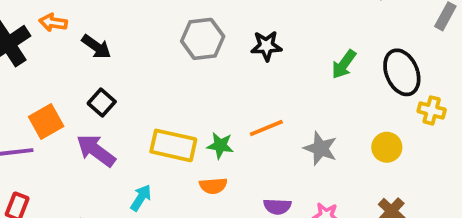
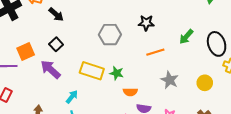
gray hexagon: (203, 39) -> (110, 35), moved
orange line: (266, 128) -> (155, 52), moved
orange semicircle: (213, 186) -> (130, 92), moved

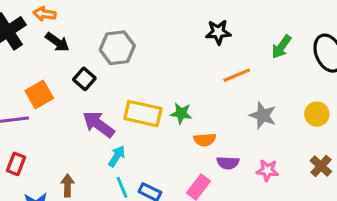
black arrow: (56, 14) -> (57, 42), moved
gray hexagon: (110, 35) -> (117, 48), moved
purple arrow: (50, 69) -> (99, 124), moved

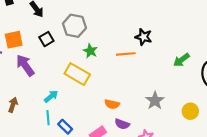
orange line: (237, 75) -> (126, 54), moved
green star: (181, 113) -> (90, 51), moved
purple arrow: (99, 124) -> (25, 65), moved

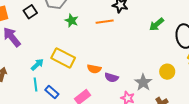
yellow rectangle: (77, 74) -> (63, 58), moved
gray star: (155, 101) -> (143, 82), moved
purple semicircle: (122, 124) -> (111, 77), moved

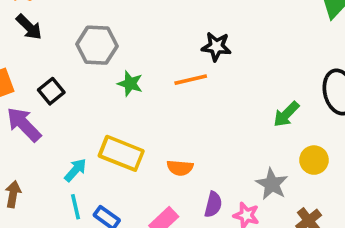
black square: (30, 12) -> (51, 91), moved
green arrow: (157, 24) -> (286, 114), moved
purple semicircle: (111, 77) -> (213, 204), moved, turned -88

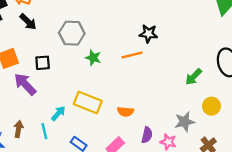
black square: (51, 91) -> (43, 63), turned 35
gray star: (272, 184) -> (185, 122), turned 30
cyan line: (76, 207) -> (44, 131), moved

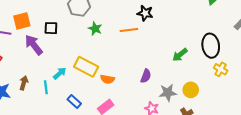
yellow circle: (211, 106) -> (191, 90), moved
orange semicircle: (126, 112) -> (107, 79), moved
purple semicircle: (147, 135) -> (146, 76), moved

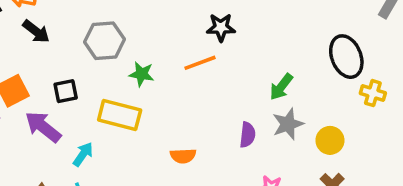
green arrow: (180, 55) -> (281, 87), moved
yellow rectangle: (86, 67) -> (120, 115), moved
cyan arrow: (60, 73) -> (83, 154), moved
gray star: (168, 93) -> (288, 124), moved

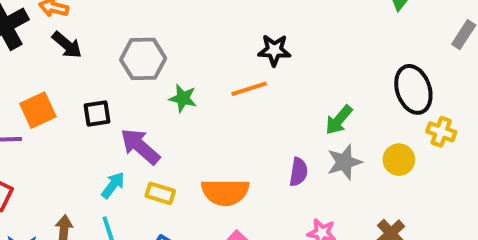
yellow rectangle: (120, 115) -> (160, 193), moved, size x0.6
purple arrow: (43, 127) -> (140, 146), moved
yellow circle: (330, 140) -> (399, 160), moved
orange semicircle: (183, 156) -> (225, 192), size x1.6

